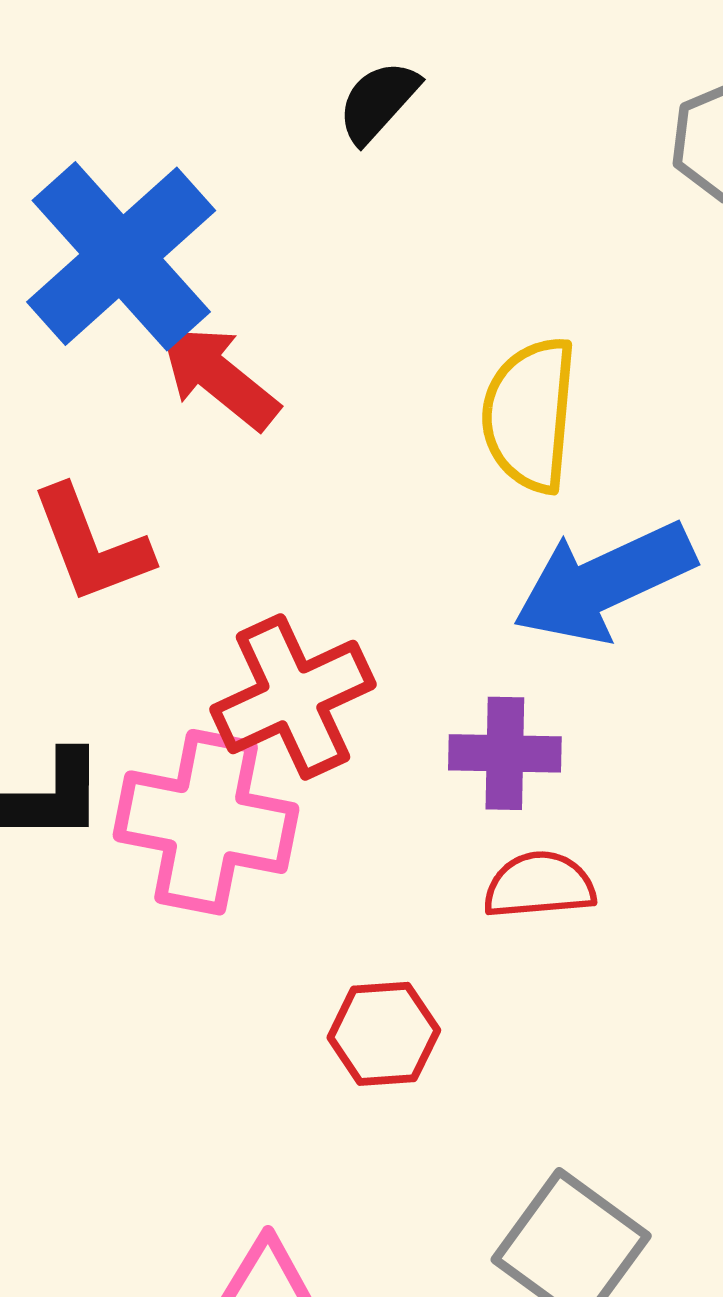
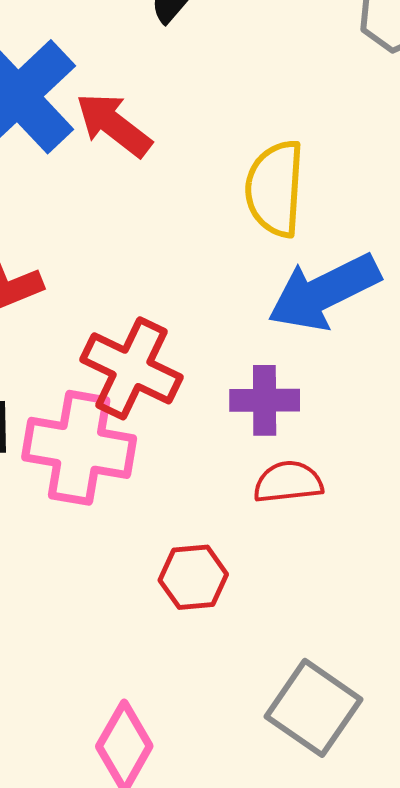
red arrow: (219, 377) -> (114, 125), moved
red cross: (293, 697) -> (132, 368), turned -38

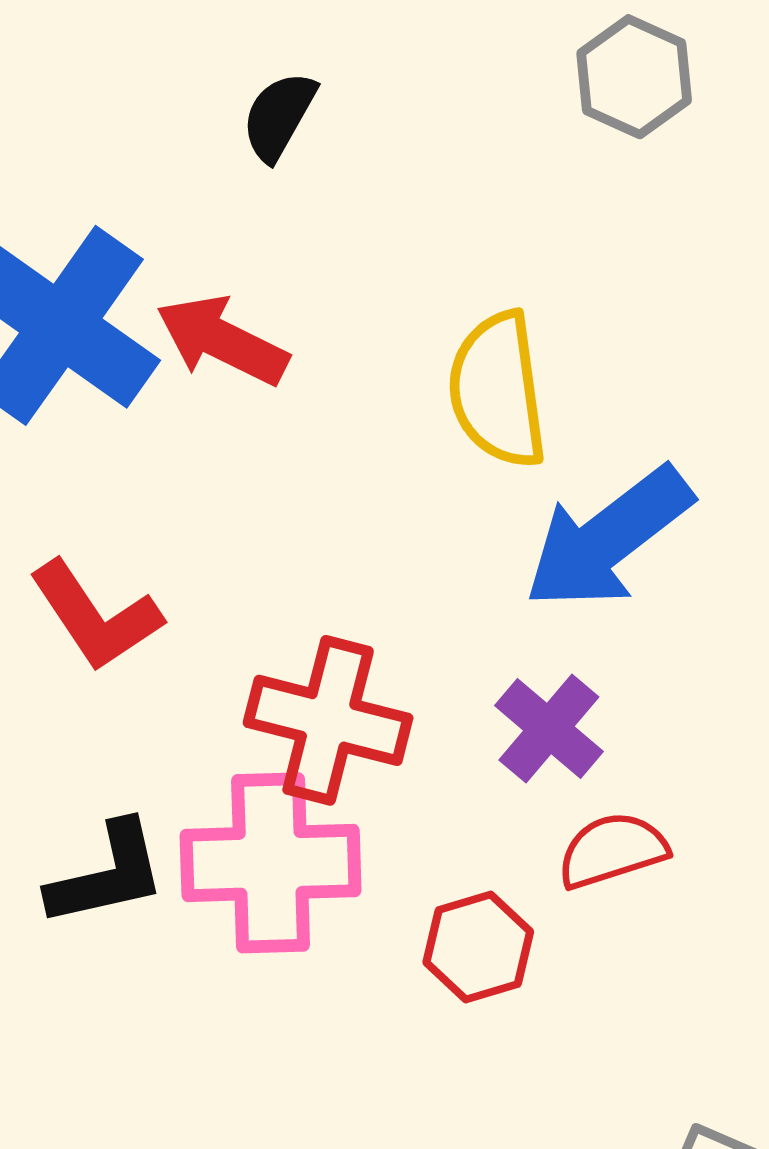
purple cross: (265, 400) -> (549, 728), turned -38
red hexagon: (193, 577) -> (478, 947), moved

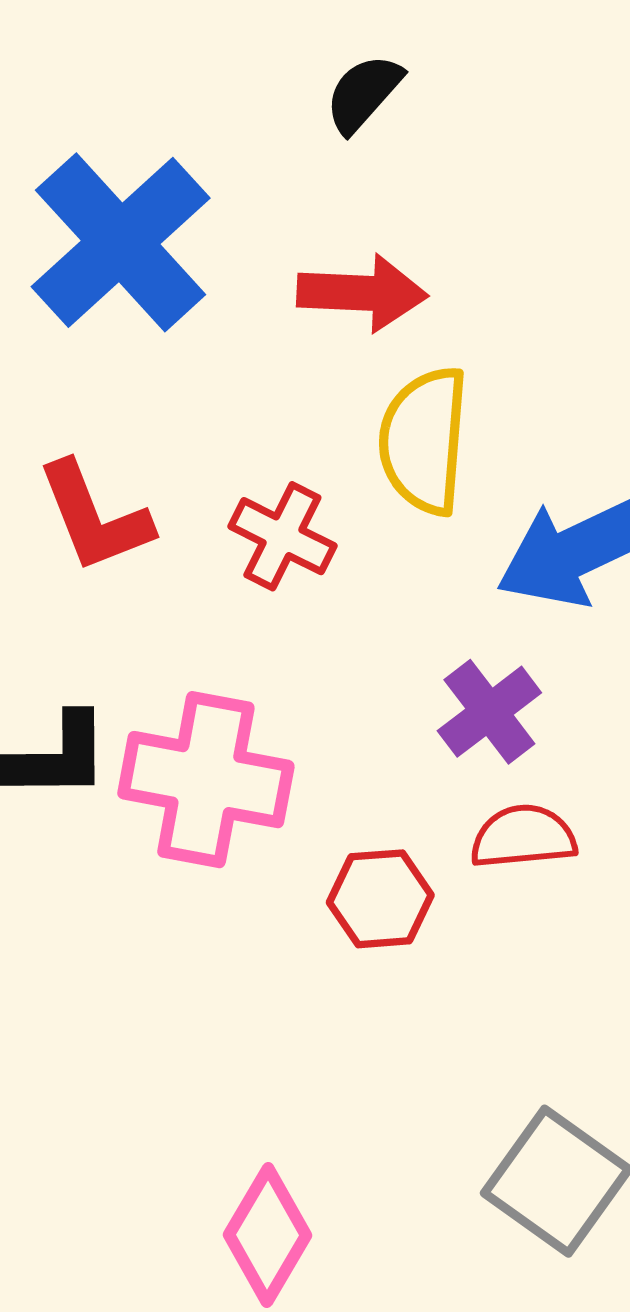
red arrow: (222, 340) -> (362, 293), moved, turned 144
yellow semicircle: (498, 390) -> (424, 441), moved
red cross: (328, 720) -> (282, 536), moved, size x0.7

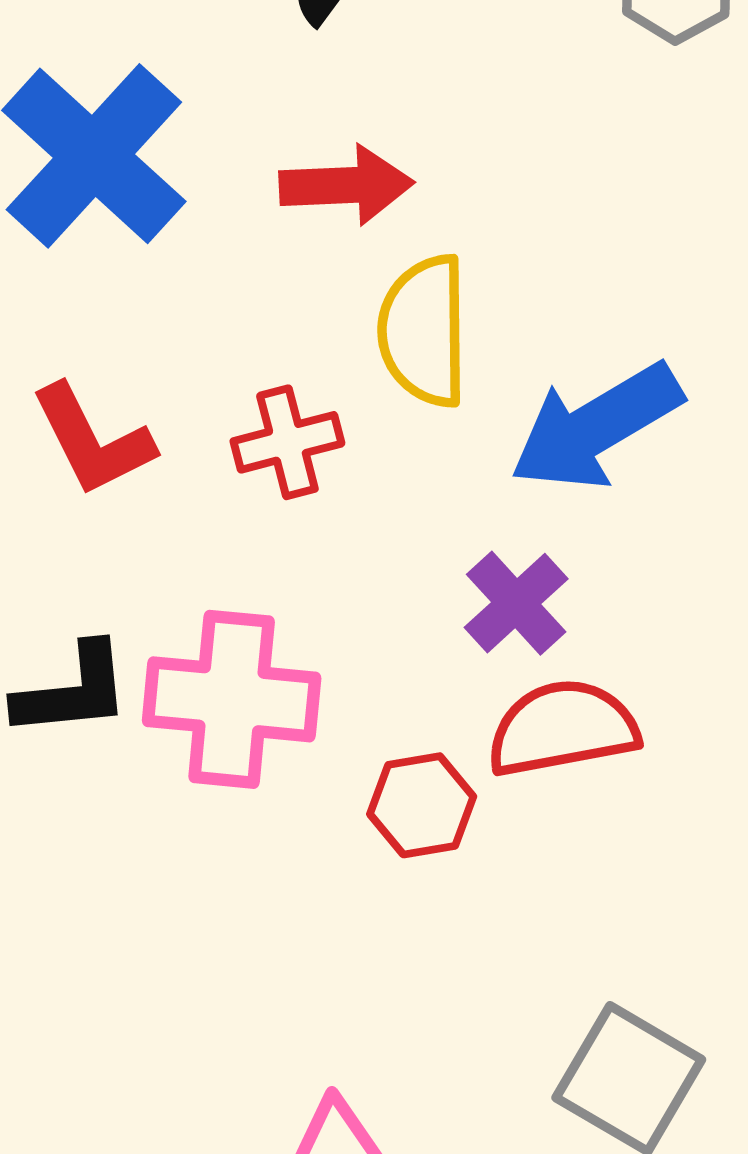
red cross: (282, 536) -> (287, 442), turned -36
red semicircle: (523, 837) -> (563, 728), size x1.4

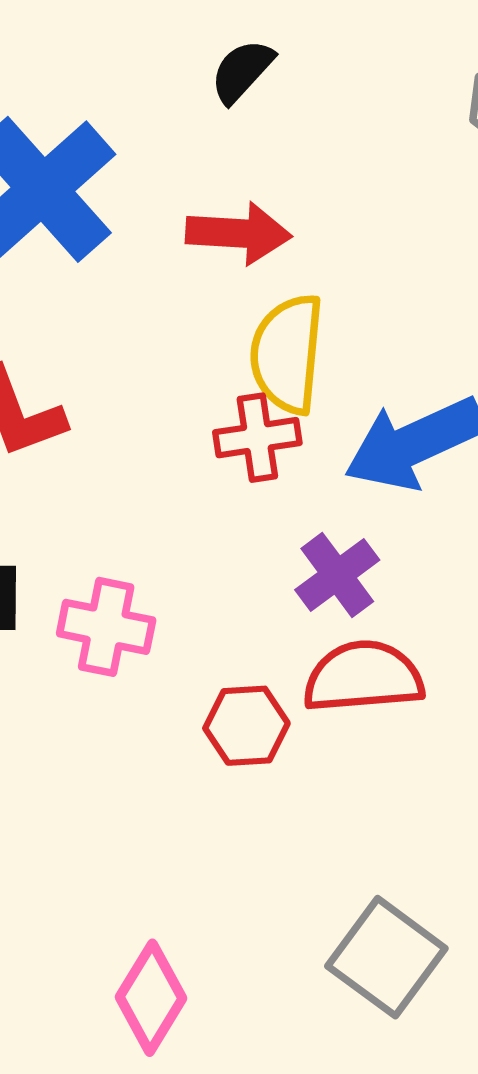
red cross: (287, 442) -> (257, 438), moved
pink cross: (232, 699) -> (106, 627), size x0.7

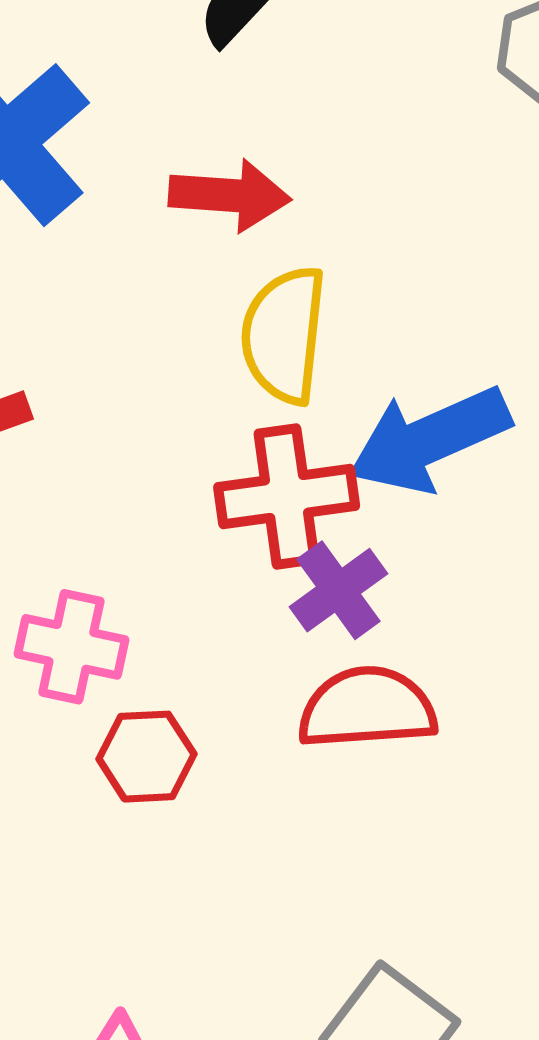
red cross: (257, 438) -> (287, 497), moved, size x1.4
red hexagon: (246, 726) -> (146, 757), moved

